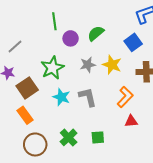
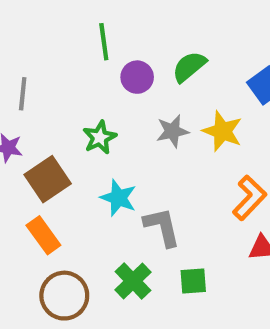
gray line: (15, 47) -> (23, 94), turned -42
green star: (52, 68) -> (100, 137), size x0.7
gray L-shape: (88, 97) -> (162, 227), moved

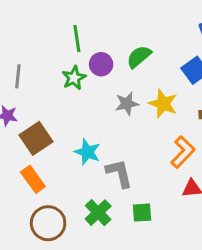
green star: (100, 137) -> (74, 78), moved

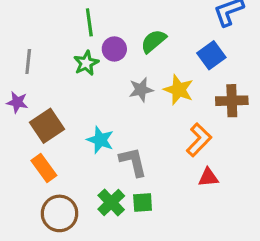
green square: (142, 213) -> (143, 202), moved

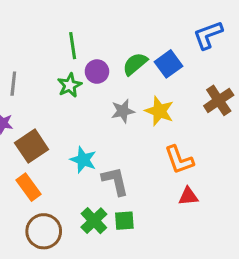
blue square: (211, 55) -> (168, 64), moved
brown cross: (232, 101) -> (219, 100), moved, turned -32
orange L-shape: (199, 140) -> (179, 160), turned 116

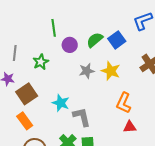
green star: (70, 85) -> (41, 62), moved
orange L-shape: (179, 160) -> (124, 103), turned 45

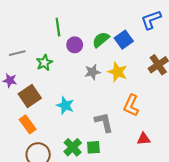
gray line: (15, 53) -> (17, 53), turned 70
gray L-shape: (82, 117) -> (104, 122), moved
red triangle: (130, 127) -> (144, 139), moved

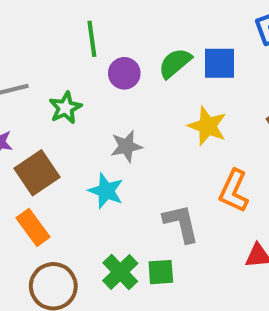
blue square: (124, 40) -> (220, 63), turned 36
gray star: (92, 72) -> (126, 146), moved

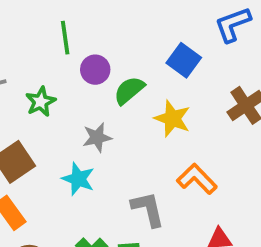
green semicircle: (175, 63) -> (129, 90), moved
blue square: (220, 63) -> (184, 60), turned 36
orange L-shape: (234, 191) -> (197, 179), turned 111

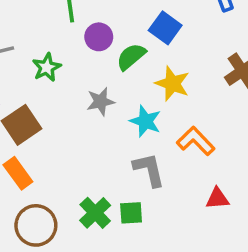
blue square: (184, 60) -> (165, 28), moved
cyan star: (78, 179) -> (145, 121), moved

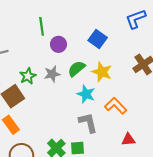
green semicircle: (131, 57) -> (76, 69), moved
green star: (47, 67) -> (28, 76), moved
gray star: (101, 102) -> (52, 74), moved

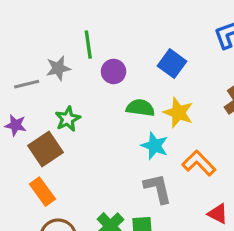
green semicircle: (76, 69) -> (140, 108), turned 48
gray star: (52, 74) -> (58, 68), moved
red triangle: (128, 140) -> (218, 214), turned 32

